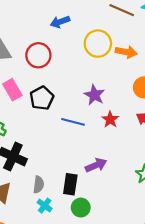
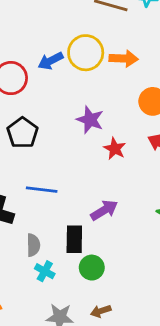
blue arrow: (60, 22) -> (51, 61), moved
blue line: (73, 122) -> (42, 190), moved

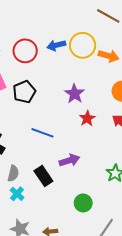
blue line: (42, 190) -> (42, 133), moved
black rectangle: (74, 239) -> (43, 176), turned -48
green circle: (92, 268) -> (83, 203), moved

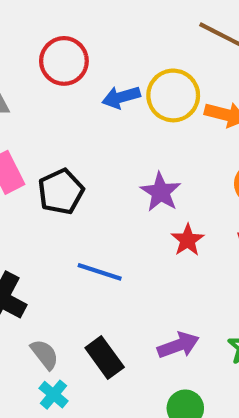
red circle: (25, 51) -> (64, 61), moved
purple arrow: (69, 160) -> (178, 345), moved
gray semicircle: (13, 173) -> (45, 354), turned -49

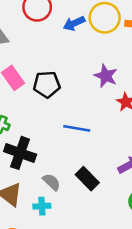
black pentagon: (61, 192) -> (47, 84), turned 30
cyan cross: (53, 395) -> (42, 206), moved, turned -35

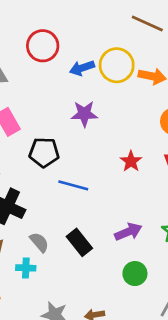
purple star: (106, 76) -> (84, 114), moved, turned -30
black pentagon: (47, 84) -> (44, 152), moved

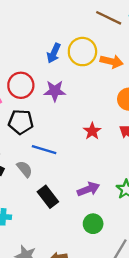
red circle: (43, 46) -> (21, 85), moved
blue arrow: (82, 68) -> (54, 53), turned -48
gray semicircle: (39, 242) -> (25, 169), moved

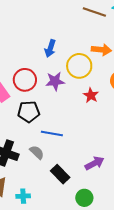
yellow circle: (82, 52) -> (79, 66), moved
red star: (92, 131) -> (91, 95), moved
green circle: (93, 224) -> (84, 198), moved

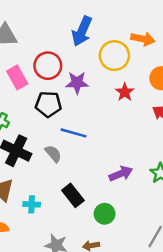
blue arrow: (50, 48) -> (82, 31), size x1.4
purple star: (55, 81) -> (77, 83), moved
black rectangle: (60, 174) -> (73, 195), moved

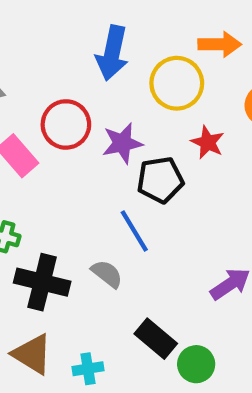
black pentagon: (48, 104) -> (160, 180), moved
blue line: (73, 133) -> (134, 231), turned 55
green circle: (105, 214) -> (196, 364), moved

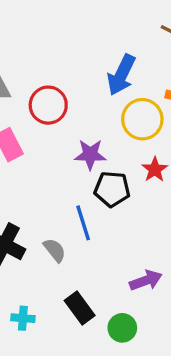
blue arrow: (112, 53) -> (121, 75), moved
red circle: (66, 124) -> (48, 105), moved
green circle: (196, 364) -> (122, 328), moved

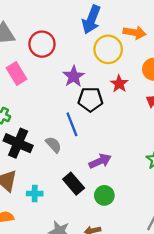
purple star: (90, 154) -> (74, 76), turned -30
purple arrow: (146, 280) -> (100, 161), moved

